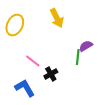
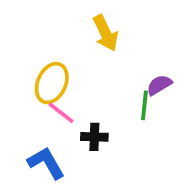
yellow ellipse: (15, 25) -> (52, 83), moved
black cross: (51, 74) -> (94, 137), turned 32

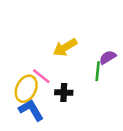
yellow arrow: (106, 33) -> (65, 47), moved, turned 85
yellow ellipse: (52, 83) -> (26, 89), moved

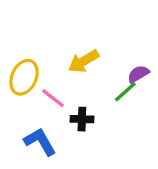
green line: (98, 71) -> (125, 92), turned 42
yellow ellipse: (26, 89) -> (24, 77), moved

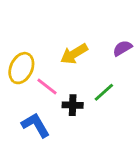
purple semicircle: (138, 74) -> (122, 48), moved
green line: (125, 92) -> (104, 92), moved

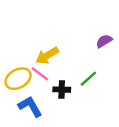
yellow arrow: (74, 54) -> (47, 56), moved
yellow ellipse: (21, 68) -> (18, 79), moved, turned 35

